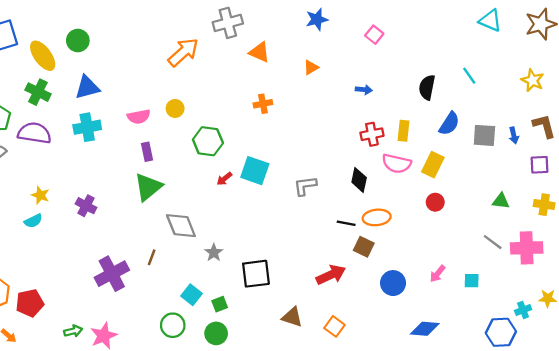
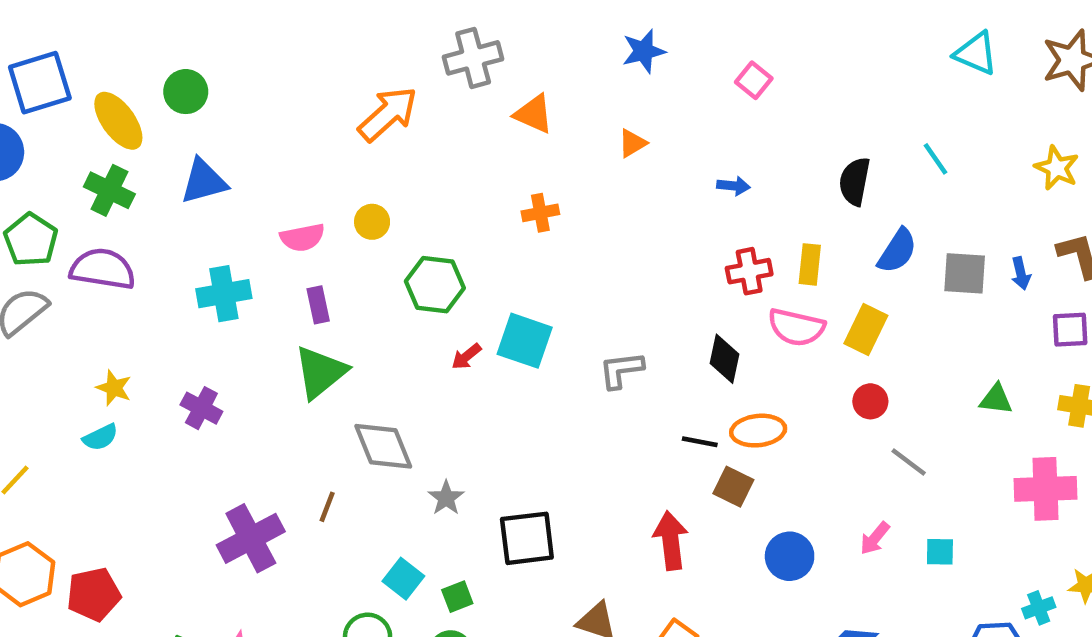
cyan cross: (87, 127) -> (224, 294), moved
gray line: (493, 242) -> (909, 462), moved
red arrow: (331, 275) -> (671, 541), turned -72

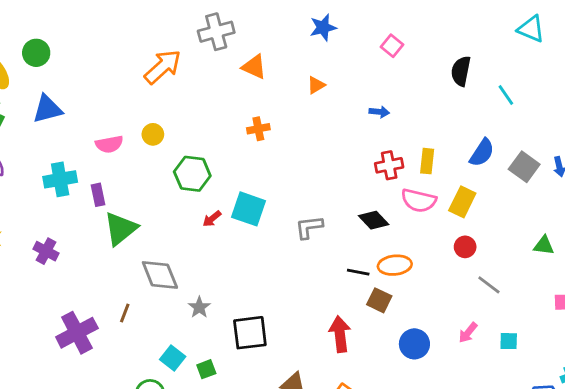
black semicircle: (855, 181) -> (461, 71), moved
gray square: (965, 273) -> (524, 167), turned 32
purple rectangle: (318, 305) -> (98, 195), moved
black diamond: (724, 359) -> (374, 220), turned -56

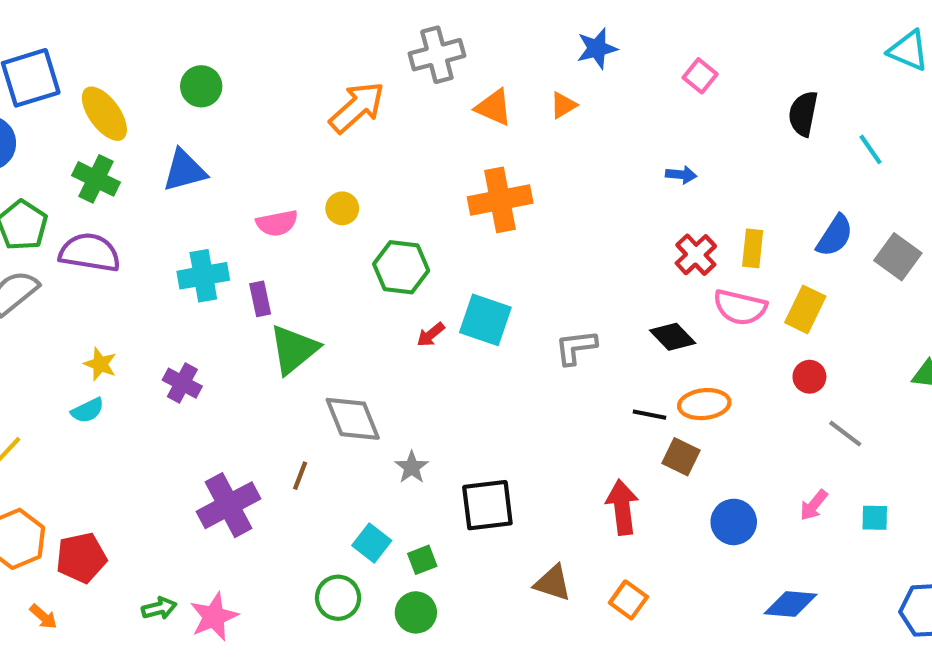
green circle: (36, 53) -> (201, 86), moved
orange triangle: (316, 85) -> (563, 105), moved
orange cross: (258, 129) -> (500, 200), size x1.8
red cross: (389, 165) -> (696, 255), turned -32

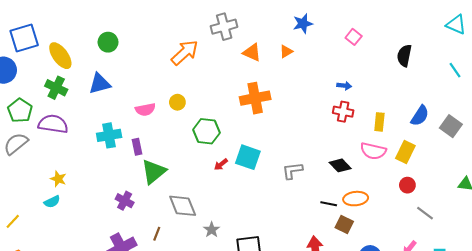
cyan line: (871, 149) -> (455, 70), moved
red cross: (696, 255) -> (343, 112), moved, turned -36
purple cross: (182, 383) -> (125, 201), moved

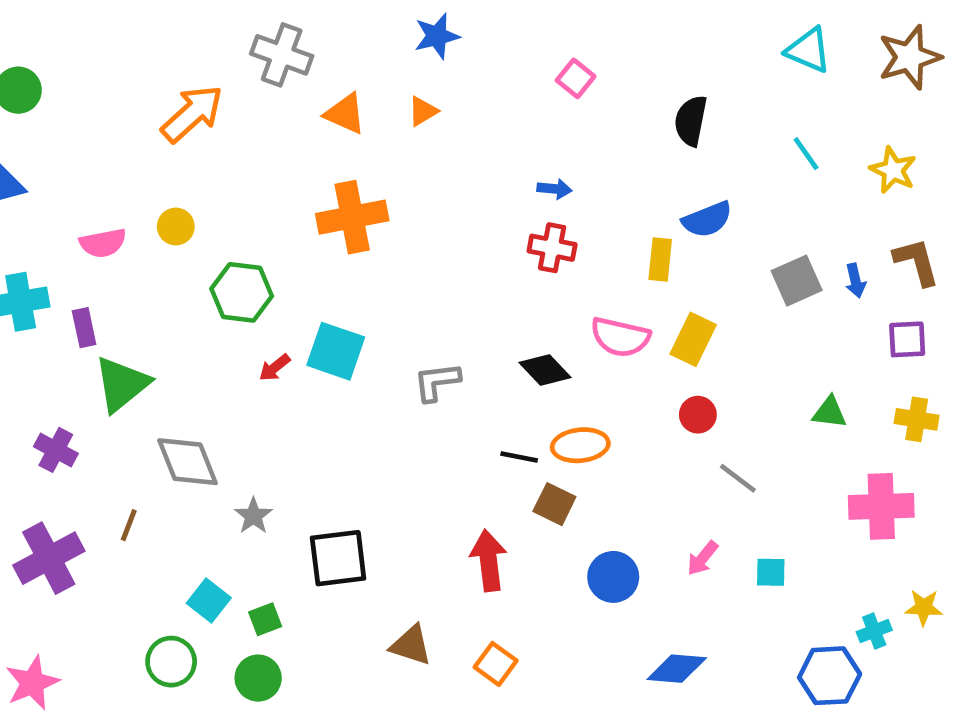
blue star: (303, 24) -> (437, 36), moved
gray cross: (224, 27) -> (282, 55), turned 35
blue semicircle: (420, 116) -> (707, 219), moved, turned 35
yellow rectangle: (379, 122) -> (660, 259), moved
gray square: (451, 126) -> (797, 281), turned 30

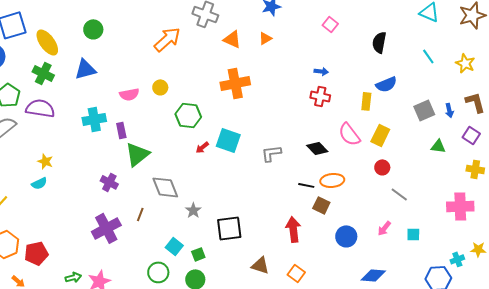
pink semicircle: (620, 337) -> (349, 134), turned 40
purple square: (907, 339) -> (471, 135), turned 36
green triangle: (830, 412) -> (438, 146), moved

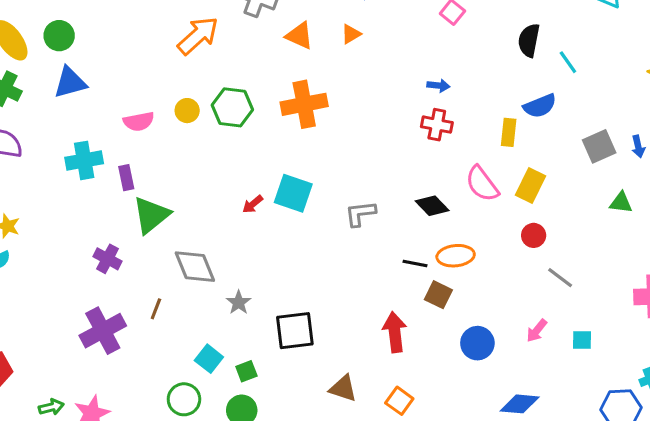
green circle: (93, 29) -> (59, 36), moved
cyan line: (428, 56) -> (568, 62), moved
green hexagon: (188, 115) -> (232, 107), moved

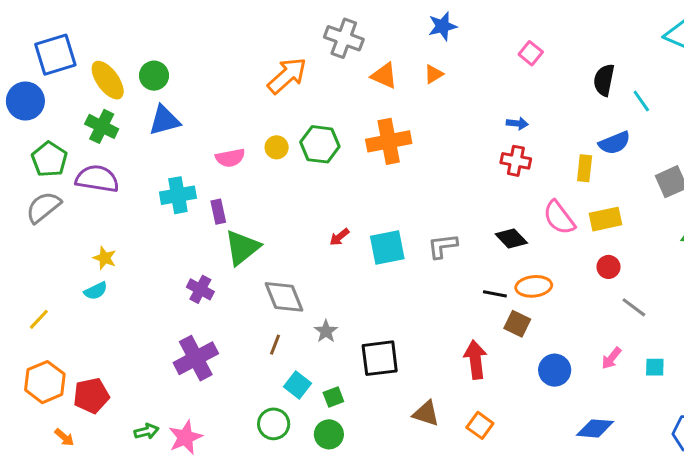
yellow rectangle: (530, 185) -> (605, 219), turned 52
cyan square: (293, 193) -> (387, 248), moved, turned -30
brown line: (156, 309) -> (275, 345), moved

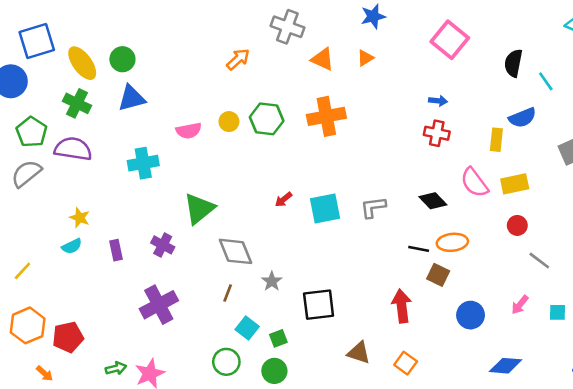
pink square: (531, 53) -> (450, 40), size x1.8
orange arrow: (287, 76) -> (238, 59), size x0.7
purple rectangle: (218, 212) -> (116, 250), moved

